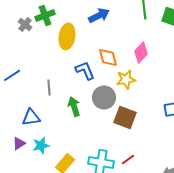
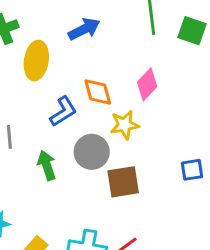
blue L-shape: (85, 70) -> (63, 111), turned 80
brown square: (125, 117) -> (123, 182), turned -30

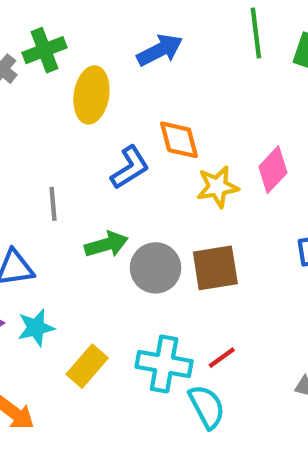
pink diamond: (147, 84) -> (273, 170), moved
gray circle: (92, 152) -> (156, 268), moved
green arrow: (47, 165) -> (106, 244), turned 92

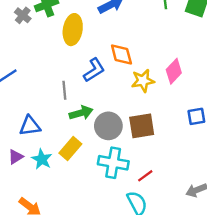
gray line: (53, 204) -> (64, 90), moved
cyan star: (36, 328) -> (42, 159), turned -30
cyan cross: (164, 364) -> (113, 163), moved
yellow rectangle: (87, 366) -> (70, 148), moved

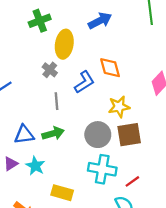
gray cross: (23, 15) -> (50, 70), moved
yellow star: (143, 81) -> (119, 107), moved
green arrow: (81, 113) -> (53, 133), moved
yellow rectangle: (70, 148) -> (62, 193), moved, turned 65

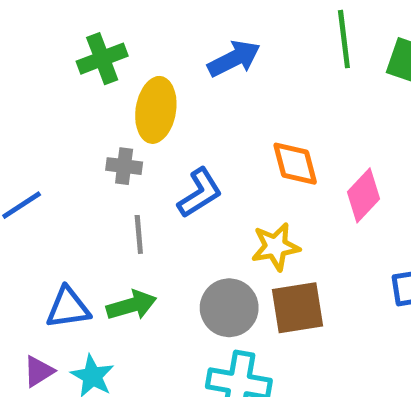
orange diamond: (110, 68) -> (295, 164), moved
gray cross: (50, 70) -> (124, 166), turned -32

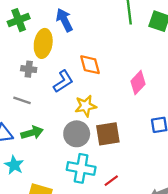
blue arrow: (234, 59) -> (64, 20), moved, turned -90
orange diamond: (295, 164) -> (90, 65), moved
gray line: (139, 234) -> (22, 100), moved, turned -66
yellow star: (276, 247) -> (86, 106), moved

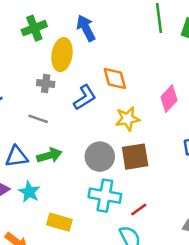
yellow star: (86, 106) -> (128, 119), moved

